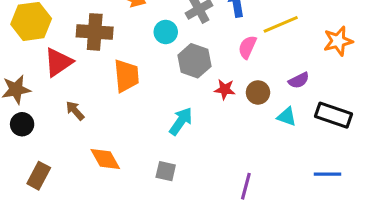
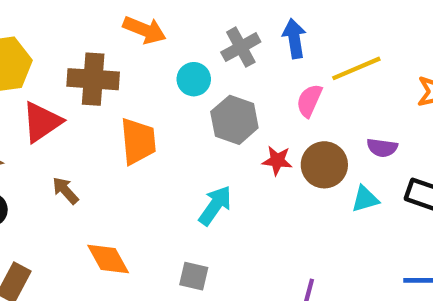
purple semicircle: (299, 80) -> (382, 148), turned 35
brown circle: (258, 92) -> (324, 165), size x1.4
cyan triangle: (287, 117) -> (365, 199), turned -35

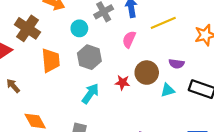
brown cross: (93, 79) -> (27, 28), turned 30
pink semicircle: (309, 101) -> (129, 39), moved
gray hexagon: (234, 120) -> (89, 57), moved
red star: (277, 161) -> (122, 82), moved

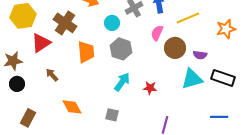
brown circle: (147, 73) -> (175, 48), moved
red star: (122, 82) -> (150, 88), moved
cyan triangle: (168, 90) -> (192, 79), size x1.6

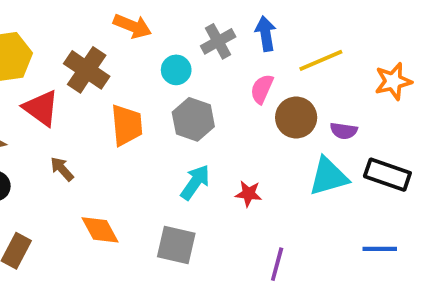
red triangle: (41, 43) -> (41, 108), turned -50
gray square: (112, 115) -> (176, 245), size x1.5

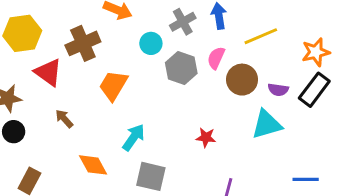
brown cross: (87, 70) -> (83, 43), turned 32
gray hexagon: (193, 119) -> (181, 68), moved
orange trapezoid: (127, 125) -> (113, 85), turned -144
black rectangle: (387, 175) -> (314, 90), moved, turned -72
cyan arrow: (195, 182) -> (134, 137), moved

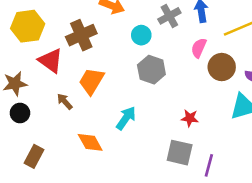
gray hexagon: (181, 68) -> (151, 70), moved
orange trapezoid: (113, 85) -> (91, 81), moved
gray square: (151, 176) -> (180, 153), moved

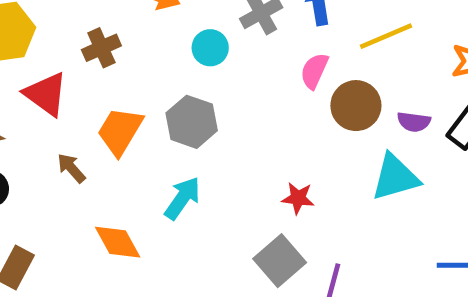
brown cross: (81, 35) -> (101, 48), size x0.7
gray hexagon: (151, 70) -> (192, 122), moved
gray square: (180, 153) -> (280, 261), turned 36

